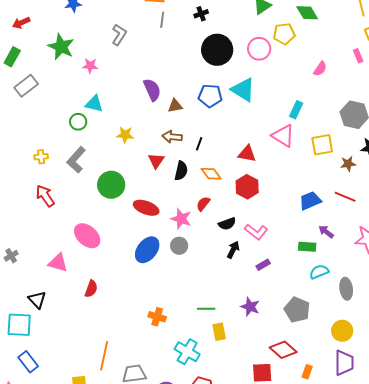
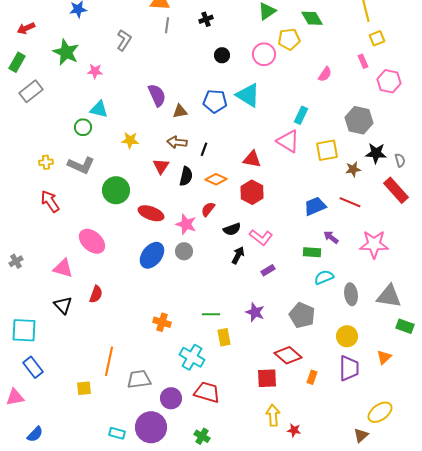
black circle: (217, 50) -> (222, 55), size x0.5
gray L-shape: (76, 160) -> (81, 165), turned -108
orange diamond: (211, 174) -> (216, 179), turned -30
black triangle: (37, 300) -> (63, 305), moved

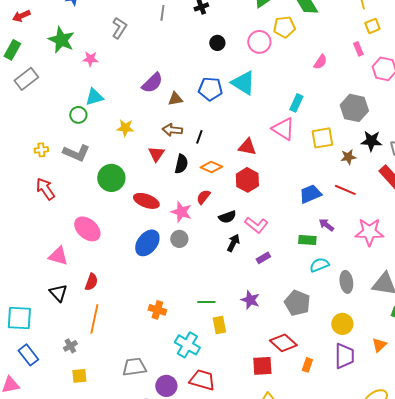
purple semicircle: (157, 95) -> (152, 83), turned 70
cyan triangle: (99, 109) -> (94, 97), turned -30
gray cross: (16, 261) -> (70, 346), moved
orange line: (109, 361) -> (94, 319), moved

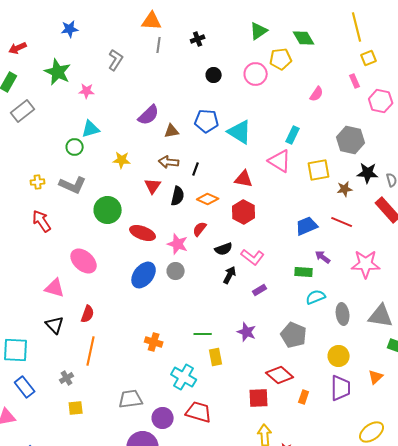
cyan triangle: (243, 83) -> (240, 132), moved

